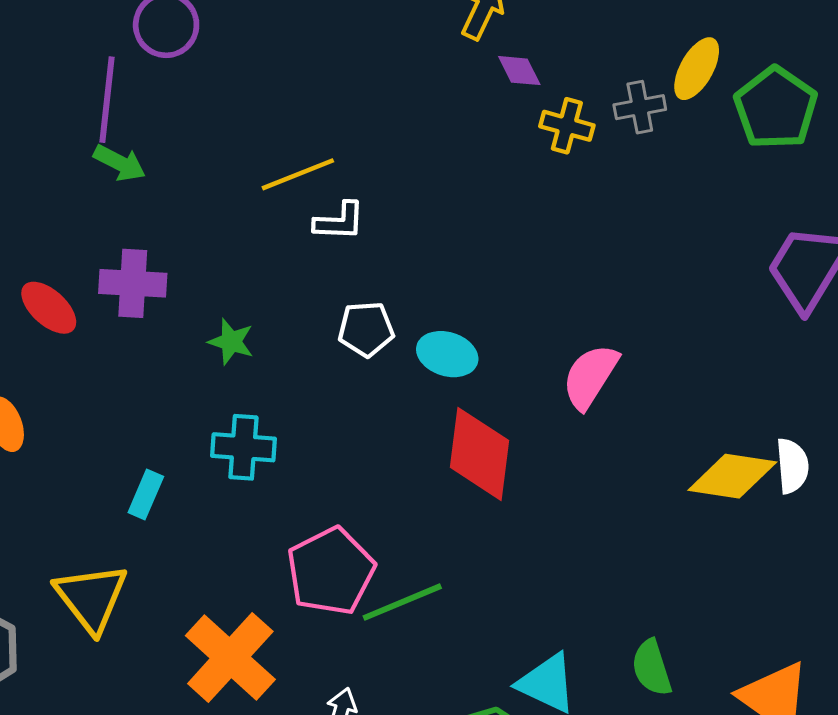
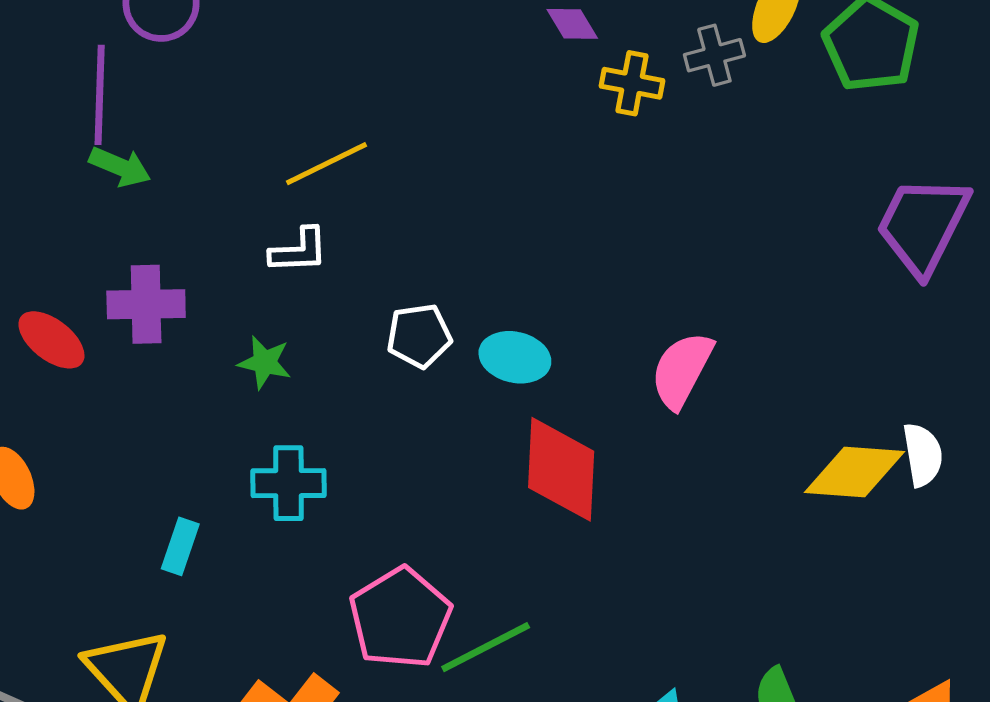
white L-shape: (339, 221) -> (299, 251), moved

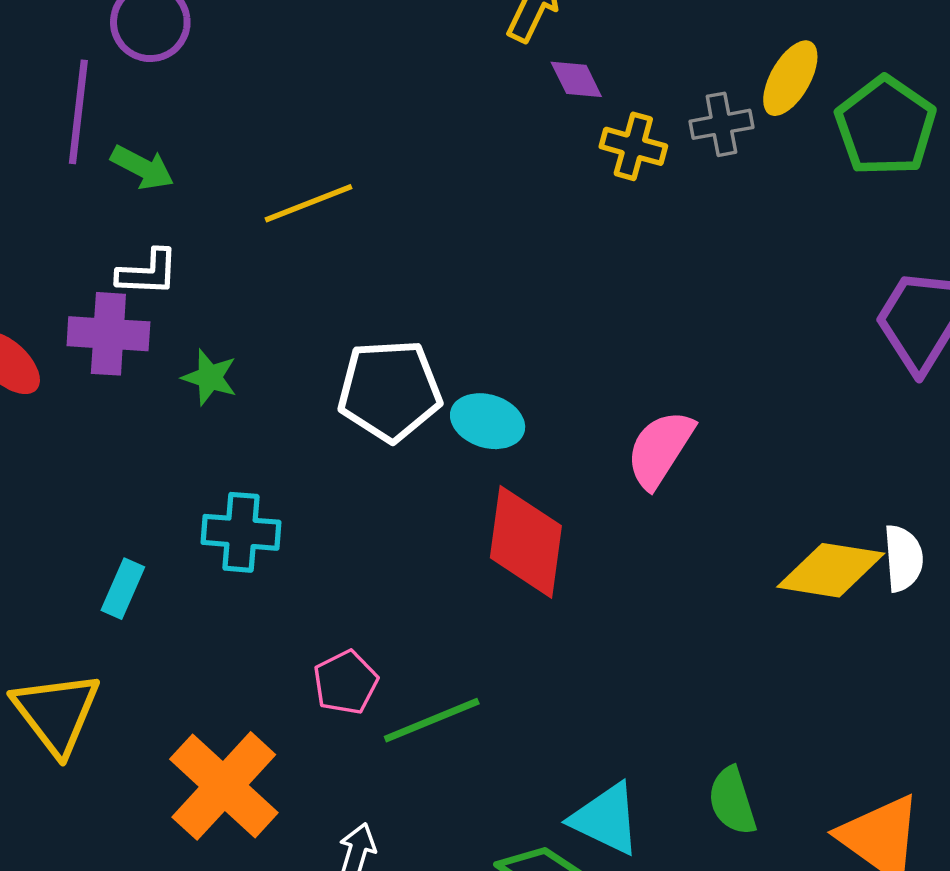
green arrow: (120, 167) -> (142, 168), moved
white L-shape: (299, 251) -> (148, 273), moved
white pentagon: (419, 336) -> (390, 390), size x1.5
green star: (265, 362) -> (210, 377), moved
pink pentagon: (400, 618) -> (346, 682), size x0.6

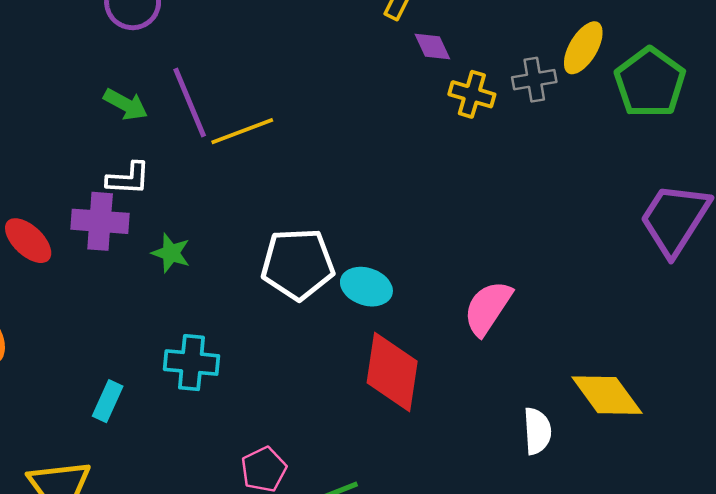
purple line: (78, 112) -> (190, 103), moved, turned -30
white semicircle: (903, 558) -> (537, 431), moved
yellow diamond: (831, 570) -> (607, 395), turned 44

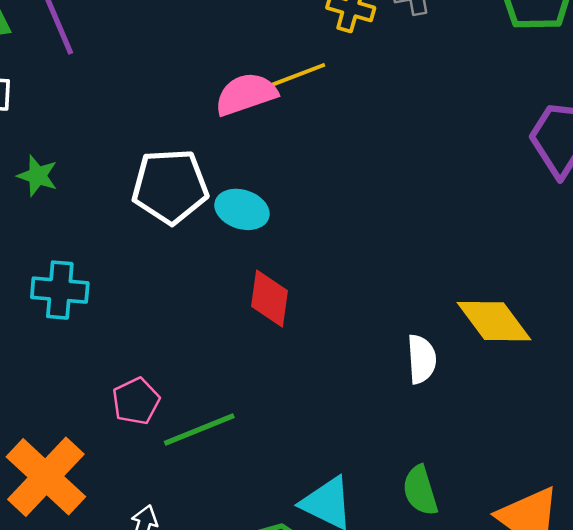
yellow line: (242, 131) -> (293, 77), moved
pink semicircle: (488, 308) -> (246, 94), moved, turned 38
red diamond: (392, 372) -> (270, 299), size x0.7

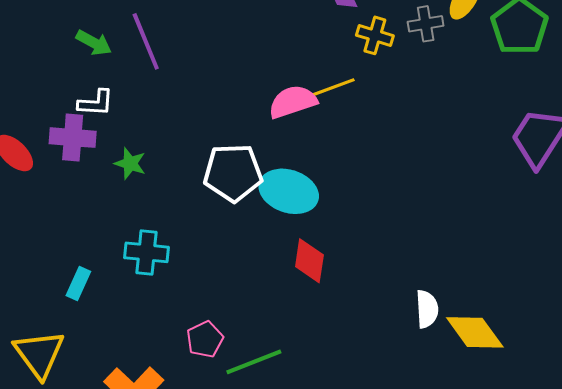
cyan ellipse: (242, 209) -> (289, 191), size x1.4
yellow diamond: (494, 321) -> (475, 332), moved

